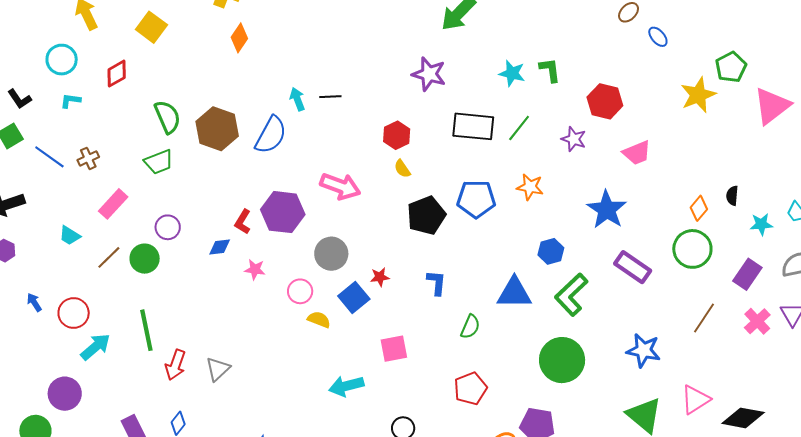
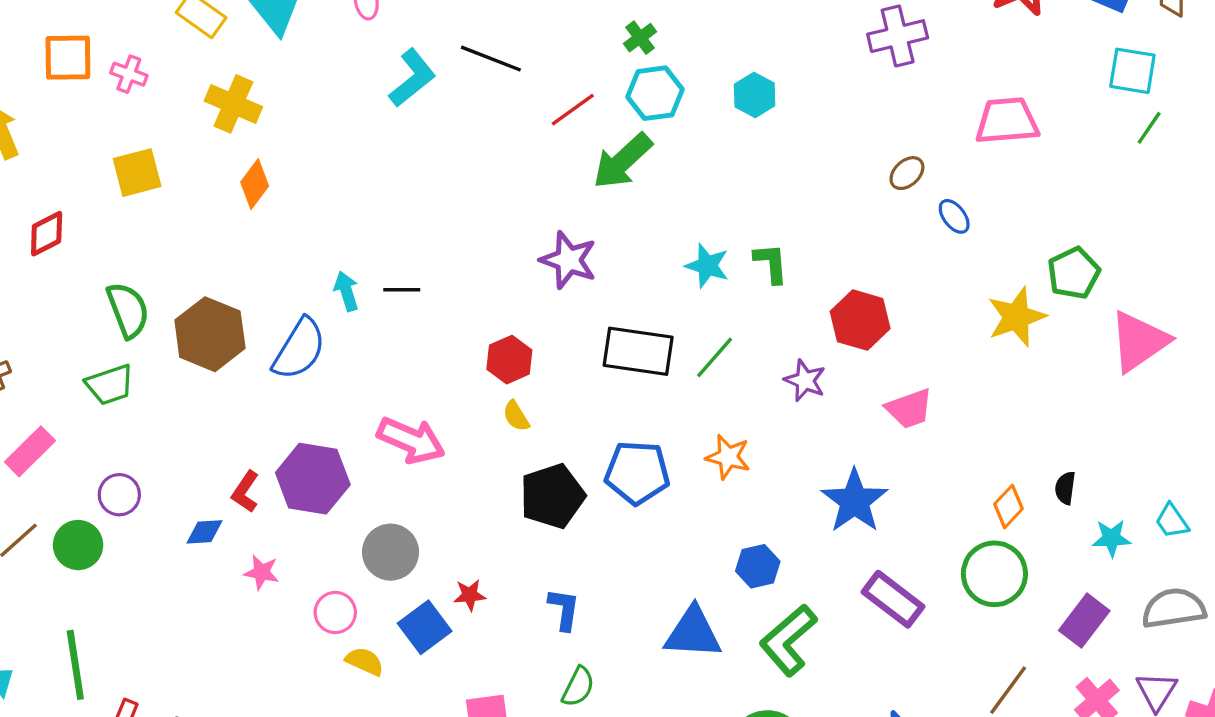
yellow square: (151, 27) -> (137, 173), moved, turned 36
green semicircle: (470, 327) -> (578, 687), moved

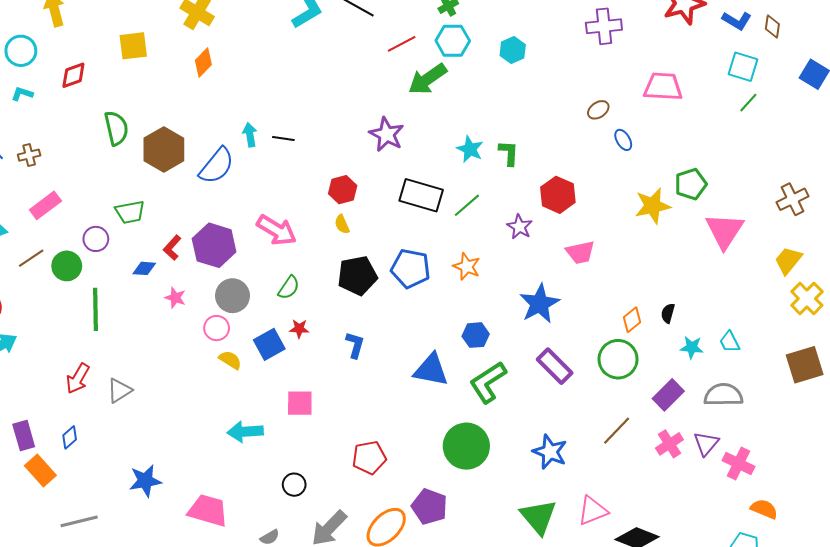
pink triangle: (1139, 341) -> (725, 231), turned -30
green trapezoid: (110, 385) -> (130, 212), moved
gray circle: (391, 552) -> (232, 296), moved
green line: (75, 665) -> (95, 309), moved
green semicircle: (578, 687) -> (289, 288), moved

